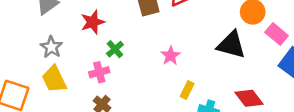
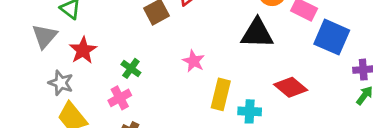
red star: (93, 22) -> (83, 50), moved
yellow rectangle: (187, 90) -> (221, 94), size x1.5

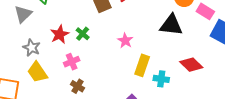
red star: (83, 50) -> (60, 34), moved
green cross: (131, 68) -> (83, 34), moved

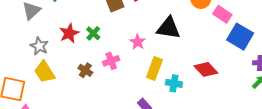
black triangle: (171, 25) -> (168, 28), moved
pink cross: (72, 62) -> (111, 61), moved
brown cross: (78, 86) -> (85, 70), moved

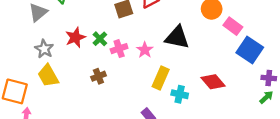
pink cross: (111, 61) -> (119, 49), moved
brown cross: (85, 70) -> (98, 76), moved, turned 32

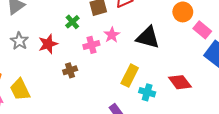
red star: (75, 37) -> (48, 44), moved
green cross: (100, 39) -> (72, 22), moved
pink star: (145, 50) -> (112, 35), moved
yellow trapezoid: (48, 76) -> (20, 90), moved

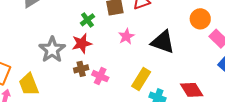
gray star: (19, 41) -> (52, 50), moved, size x1.4
red star: (48, 44) -> (82, 43), moved
pink cross: (91, 45) -> (100, 76), moved, turned 35

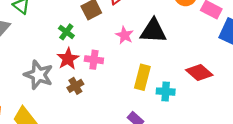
pink star: (126, 36) -> (124, 35), moved
pink cross: (100, 76) -> (94, 60), moved

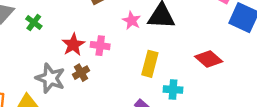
green cross: (66, 32) -> (34, 22), moved
gray star: (38, 75) -> (50, 78), moved
cyan cross: (166, 92) -> (173, 90), moved

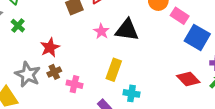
pink cross: (100, 46) -> (74, 84), moved
red diamond: (209, 59) -> (188, 79), moved

